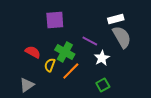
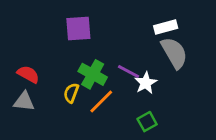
purple line: (90, 41) -> (128, 71), moved
red semicircle: (33, 52) -> (28, 74), moved
gray triangle: (27, 85) -> (24, 101), moved, turned 42

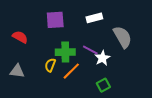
white rectangle: (166, 27) -> (94, 18), moved
red semicircle: (28, 74) -> (20, 37), moved
green cross: (93, 74) -> (65, 52), turned -30

